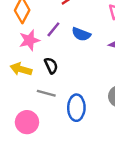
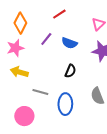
pink star: (29, 40) -> (15, 48), moved
black semicircle: (51, 66) -> (70, 71), moved, turned 48

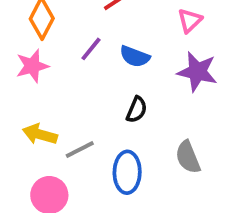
yellow arrow: (19, 72) -> (40, 134), moved
gray line: (40, 92) -> (80, 149), turned -42

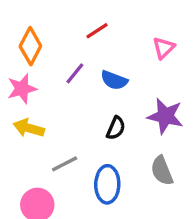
purple star: (197, 72) -> (165, 116), moved
yellow arrow: (40, 134) -> (29, 128), moved

